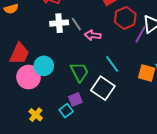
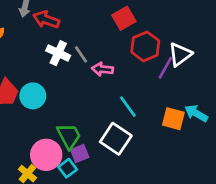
white cross: (59, 23) -> (58, 53), turned 30
cyan circle: (44, 66) -> (33, 96), moved
green trapezoid: (79, 72) -> (69, 136), moved
pink circle: (29, 77) -> (46, 155), moved

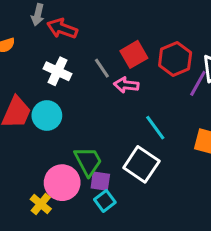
red square: (124, 18) -> (134, 54), moved
white cross: (58, 53) -> (58, 71), moved
purple square: (80, 153) -> (100, 181), turned 30
cyan square: (68, 168) -> (105, 201), moved

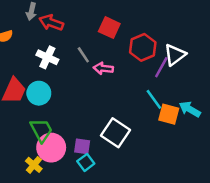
red square: (134, 54) -> (109, 28), moved, turned -35
cyan line: (155, 128) -> (154, 99), moved
green trapezoid: (88, 161) -> (41, 130), moved

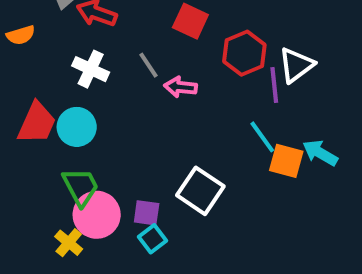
purple line: (161, 67) -> (274, 85), turned -35

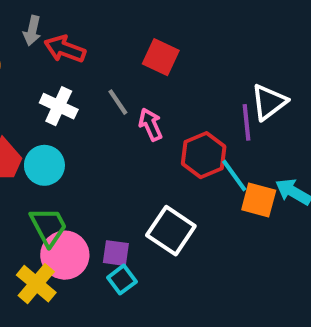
red hexagon: (244, 53) -> (204, 155), moved
pink arrow: (180, 87) -> (151, 124), turned 60
yellow cross: (69, 243) -> (36, 284), size x1.4

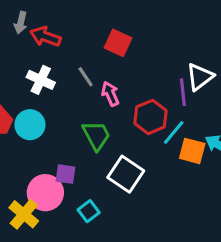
cyan line: (234, 175) -> (174, 132), turned 76
green trapezoid: (49, 227) -> (96, 135), moved
purple square: (116, 253) -> (65, 174), moved

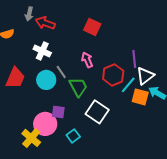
gray line: (86, 77) -> (61, 72), moved
white triangle: (200, 77) -> (145, 76), moved
cyan circle: (30, 125) -> (46, 80), moved

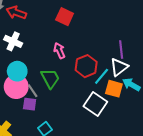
purple line: (134, 59) -> (121, 50), moved
gray line: (61, 72) -> (33, 91), moved
white square: (97, 112) -> (95, 104), moved
pink circle: (45, 124) -> (16, 87), moved

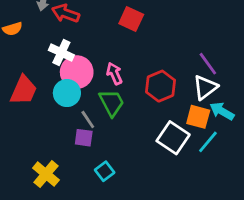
purple line: (121, 50) -> (208, 64), turned -30
pink arrow: (59, 51) -> (114, 73), moved
cyan line: (102, 76) -> (208, 142), moved
pink circle: (16, 87) -> (77, 72), moved

